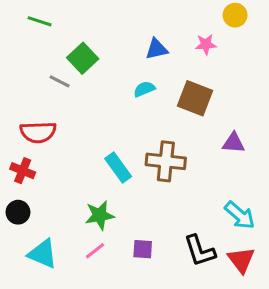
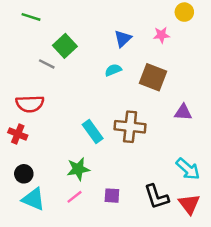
blue triangle: (157, 49) -> (123, 39), turned -30
black circle: (18, 212) -> (24, 174), moved

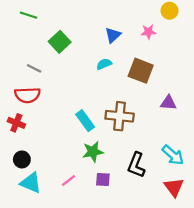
gray line: (47, 64) -> (34, 68), moved
green star: (78, 169) -> (93, 152), moved
black L-shape: (157, 197) -> (136, 165), moved, turned 40

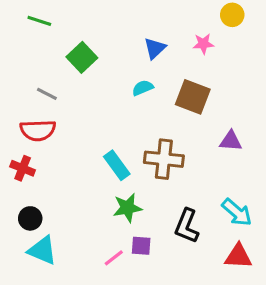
pink line: (68, 181) -> (114, 258), moved
red triangle: (174, 187) -> (238, 256), turned -50

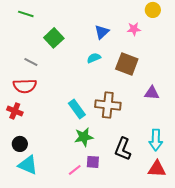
cyan arrow: (237, 212) -> (156, 140), turned 50

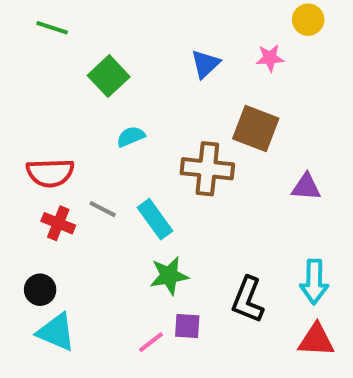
cyan semicircle: (94, 58) -> (131, 137), moved
gray line: (31, 62) -> (103, 209), moved
brown cross: (108, 105) -> (207, 169), moved
red cross: (15, 111) -> (58, 223), moved

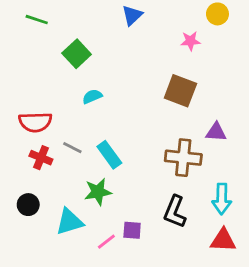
blue triangle: (205, 64) -> (132, 15), moved
brown cross: (207, 169) -> (183, 158), moved
green star: (169, 276) -> (98, 192), moved
cyan triangle: (56, 332) -> (69, 222), moved, turned -40

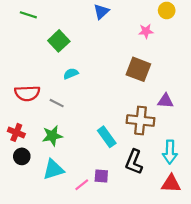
gray line: (72, 148) -> (57, 103), moved
cyan rectangle: (109, 155) -> (107, 137), moved
red cross: (41, 158) -> (16, 132), moved
green star: (98, 192) -> (52, 136), moved

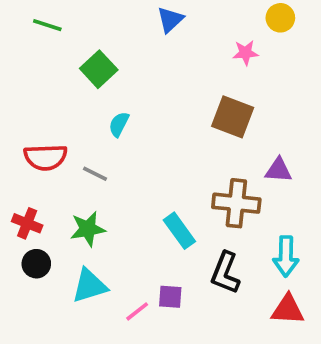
cyan semicircle: (71, 74) -> (119, 124), turned -40

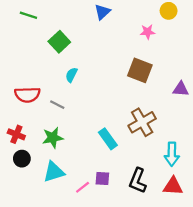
purple triangle: (279, 170) -> (181, 89), moved
brown cross: (236, 203) -> (142, 122), turned -36
black L-shape: (225, 273) -> (138, 181), moved

